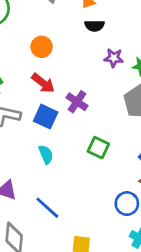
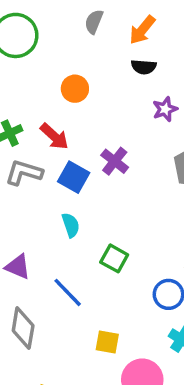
purple star: (114, 58) -> (165, 109), turned -30
red arrow: (43, 83) -> (54, 136), moved
green square: (98, 148) -> (114, 258), moved

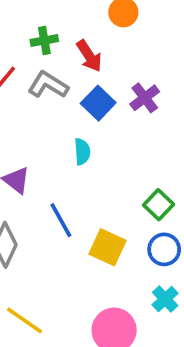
green square: (114, 258) -> (159, 205), moved
yellow square: (107, 342) -> (107, 247), moved, size x1.4

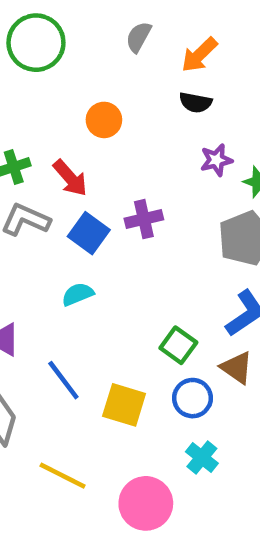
purple cross: (145, 98) -> (144, 219), turned 32
cyan semicircle: (82, 152) -> (78, 294), turned -100
yellow line: (25, 320) -> (63, 476), moved

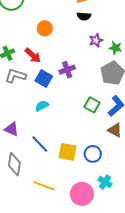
green square: (178, 345) -> (92, 105), moved
blue circle: (193, 398) -> (93, 154), moved
cyan cross: (202, 458) -> (105, 182), moved

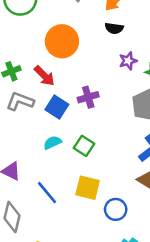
orange circle: (45, 28) -> (62, 41), size x1.6
green square: (92, 105) -> (84, 146), moved
yellow square: (68, 152) -> (88, 188), moved

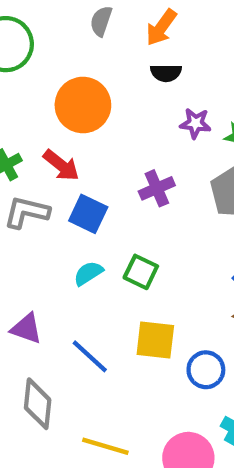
purple star: (128, 61) -> (195, 123), turned 30
purple cross: (88, 97) -> (157, 188), moved

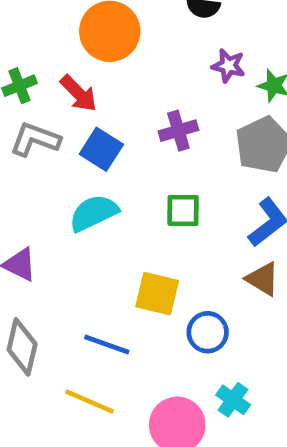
green square: (141, 272) -> (183, 211), moved, turned -32
cyan semicircle: (88, 273) -> (94, 213), size x1.5
blue line: (90, 356) -> (107, 344), moved, turned -30

